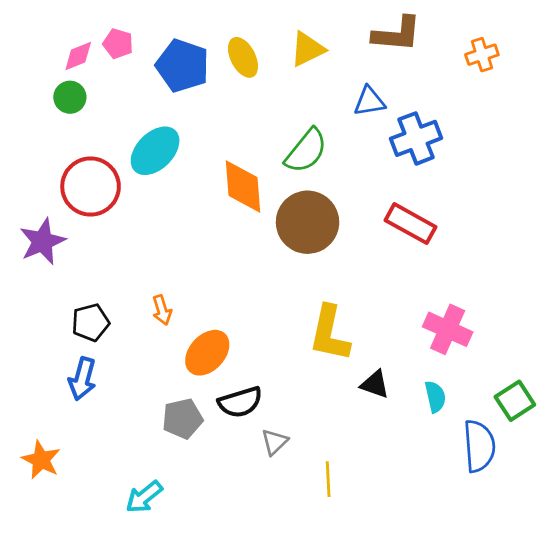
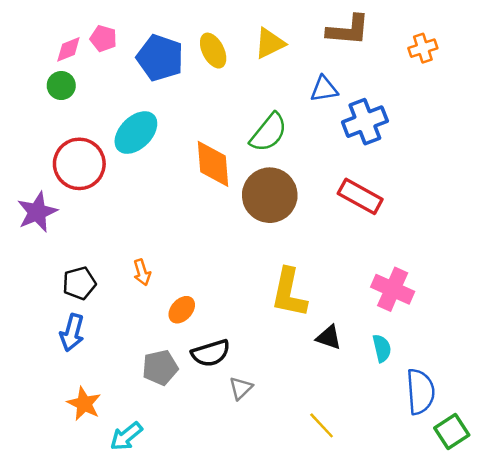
orange ellipse: (207, 353) -> (182, 310), size x0.7
green square: (515, 401) -> (452, 431), moved
orange star: (41, 460) -> (84, 404), moved
yellow line: (328, 479) -> (322, 425), moved, turned -40

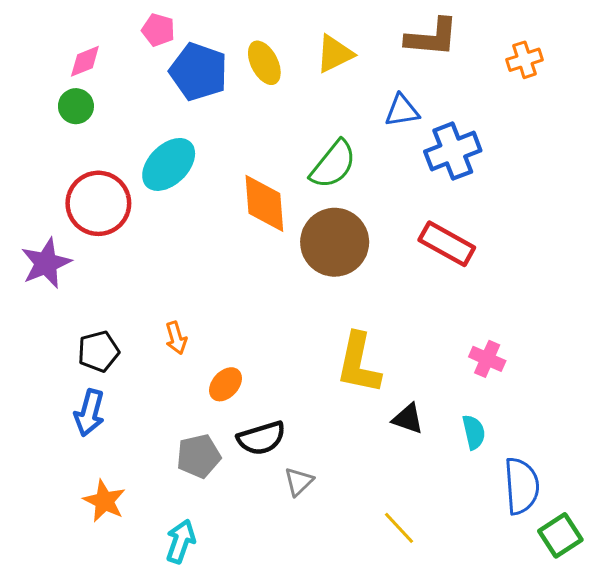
pink pentagon: (103, 39) -> (158, 30), moved
pink cross: (393, 289) -> (487, 359), size x0.7
cyan arrow: (126, 436) -> (181, 541), moved, turned 148

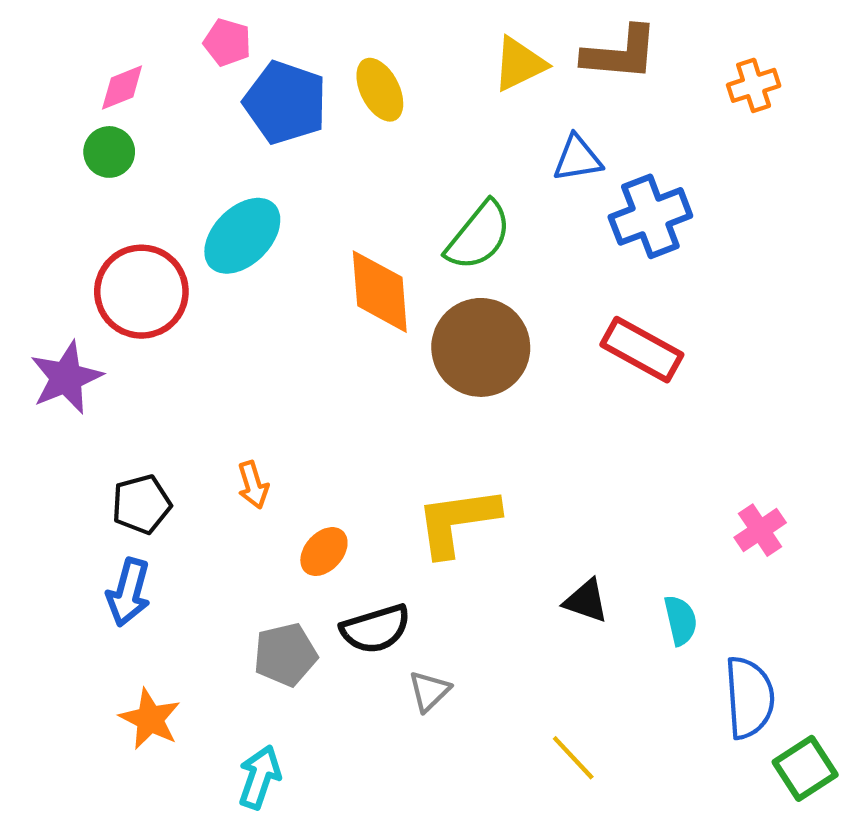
yellow triangle: (335, 54) -> (519, 64), moved
pink cross: (487, 359) -> (760, 530), moved, turned 32
yellow L-shape: (359, 363) -> (457, 521), moved, turned 70

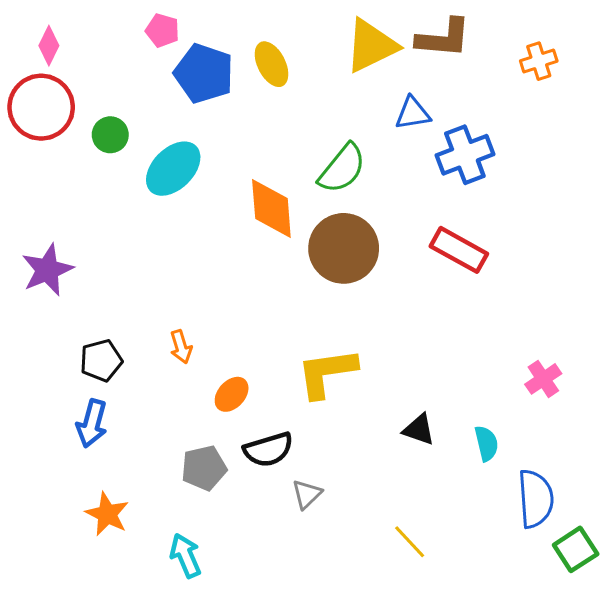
yellow triangle: (519, 64) -> (371, 46), size x1.4
pink diamond: (122, 88) -> (49, 46), moved, turned -42
green circle: (109, 152) -> (110, 135), moved
red circle: (141, 292) -> (41, 107), moved
cyan arrow: (260, 777) -> (185, 556), turned -42

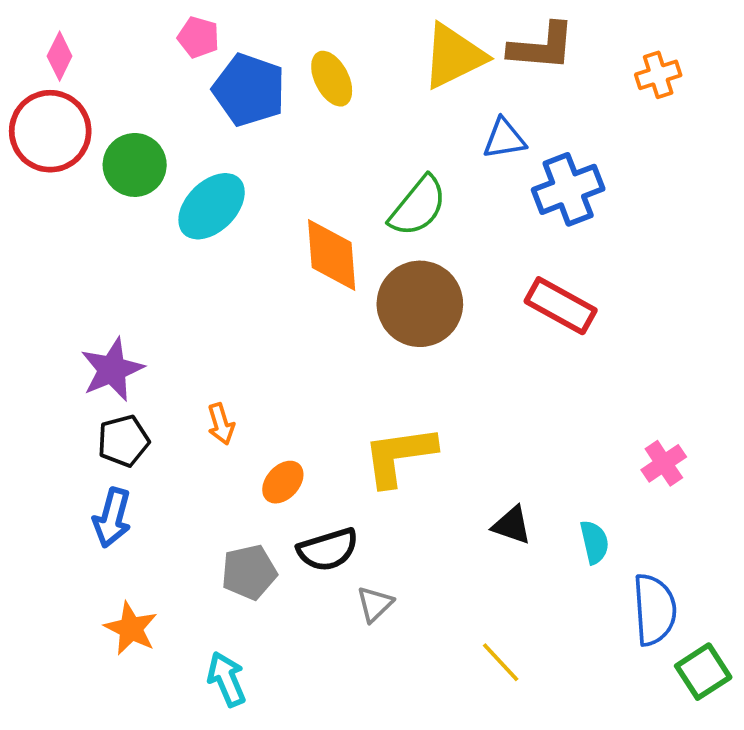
green circle: (110, 135) -> (135, 165), size x1.4
purple star: (47, 270) -> (112, 369), moved

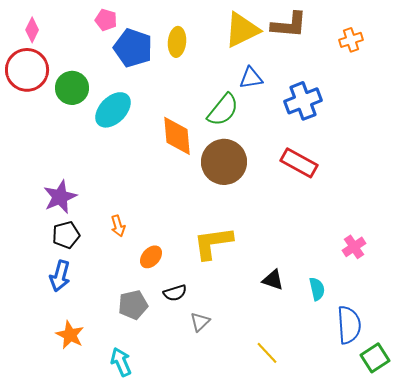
yellow ellipse: (332, 79) -> (177, 42), turned 32
blue triangle: (504, 139) -> (251, 78), moved
black semicircle: (328, 550) -> (175, 293), size x0.7

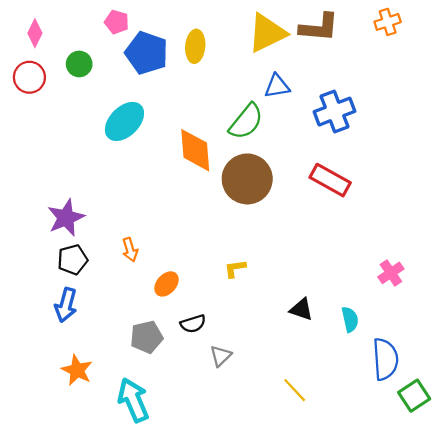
orange cross: (351, 40) -> (388, 22), moved
red circle: (27, 70) -> (29, 77), size x0.7
green circle: (72, 88) -> (79, 64), moved, size x0.7
yellow L-shape: (213, 243) -> (235, 268), size x0.5
cyan arrow: (121, 362) -> (133, 400), size x1.4

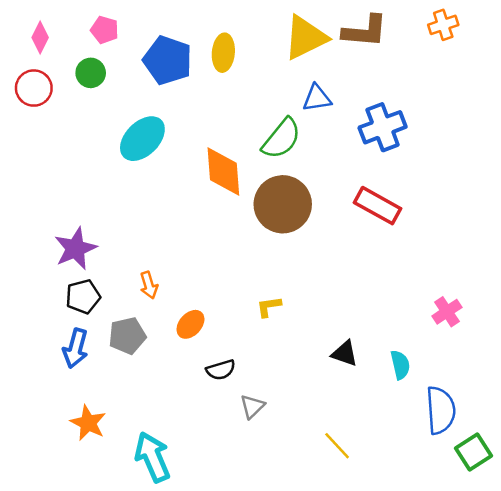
pink pentagon: (117, 22) -> (105, 30), moved
gray pentagon: (147, 337) -> (127, 336), moved

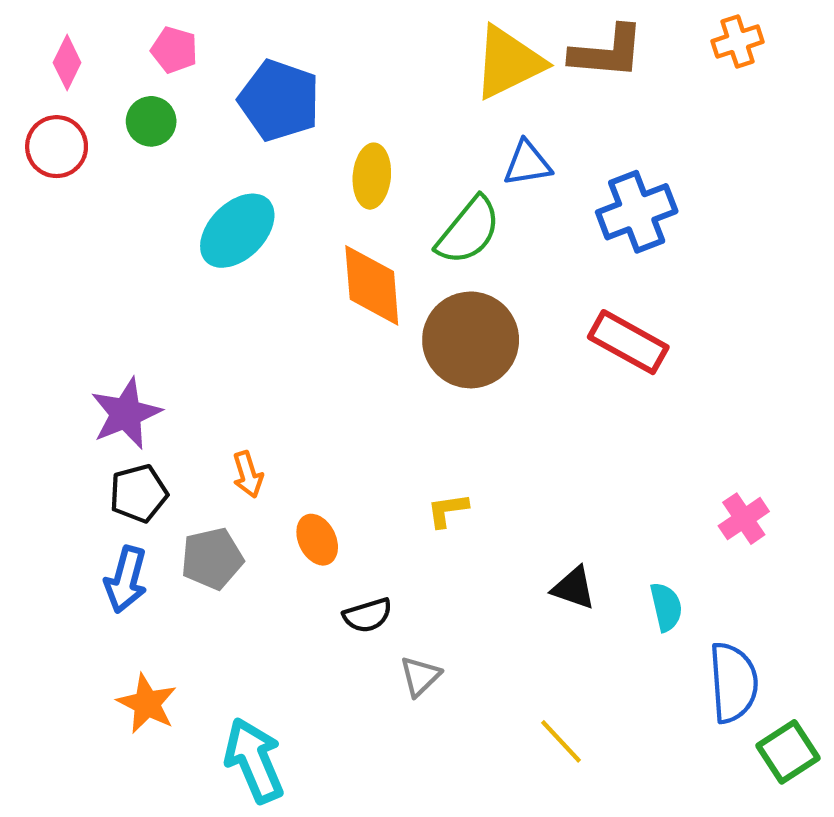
yellow ellipse: (223, 53) -> (372, 176), moved
orange ellipse: (190, 324) -> (317, 540), turned -68

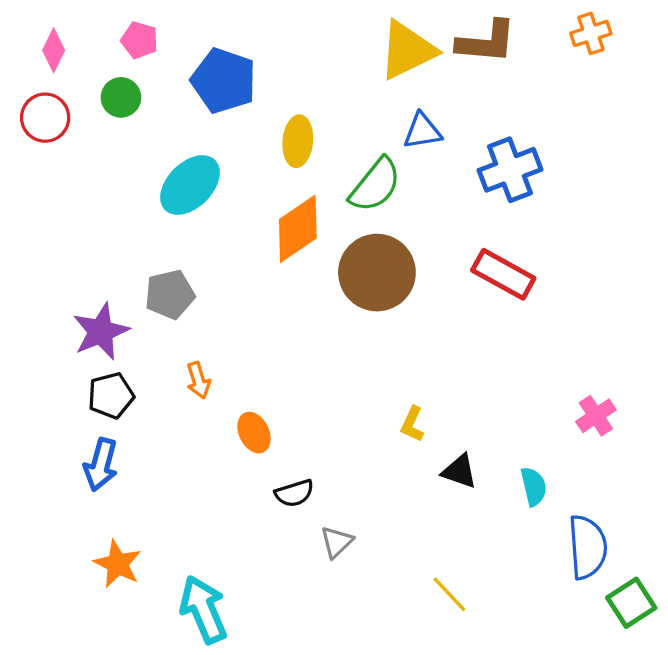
orange diamond: (372, 285) -> (298, 229), turned 60
yellow L-shape: (447, 510) -> (412, 424), moved, turned -57
gray pentagon: (212, 559) -> (170, 294), moved

